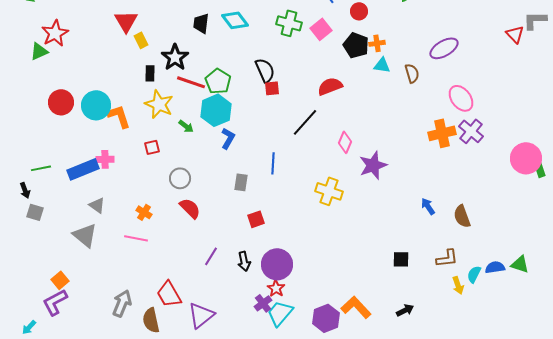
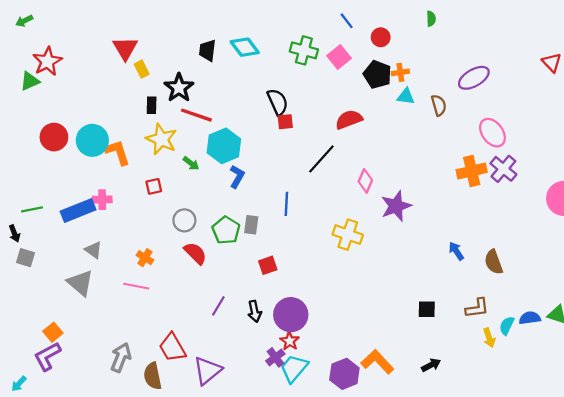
green pentagon: (218, 81) -> (226, 230), moved

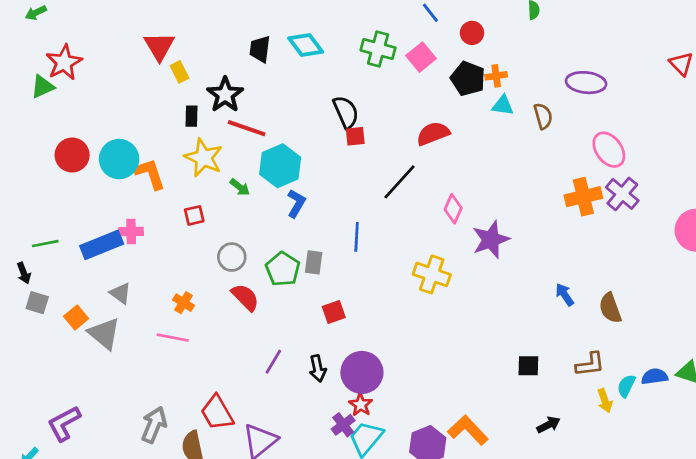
purple ellipse: (474, 78) -> (586, 83), turned 36
orange square: (53, 332) -> (76, 317), moved
black arrow: (431, 365) -> (548, 425), moved

